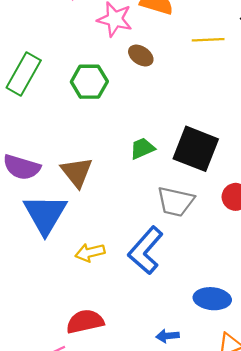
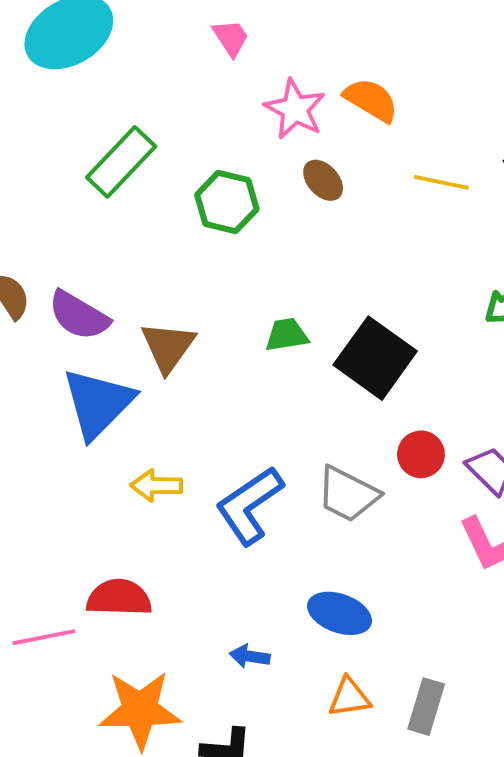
gray trapezoid: (176, 202) -> (348, 494), moved

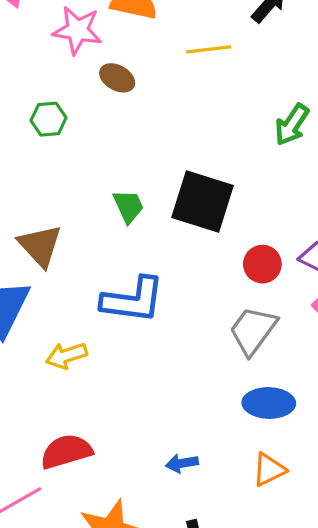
green hexagon: (227, 202) -> (49, 119), size x0.7
green trapezoid: (287, 335) -> (128, 206), turned 93
gray trapezoid: (348, 494) -> (253, 331), moved, turned 118
blue L-shape: (249, 505) -> (133, 300), moved, turned -120
blue ellipse: (340, 613) -> (269, 403), moved

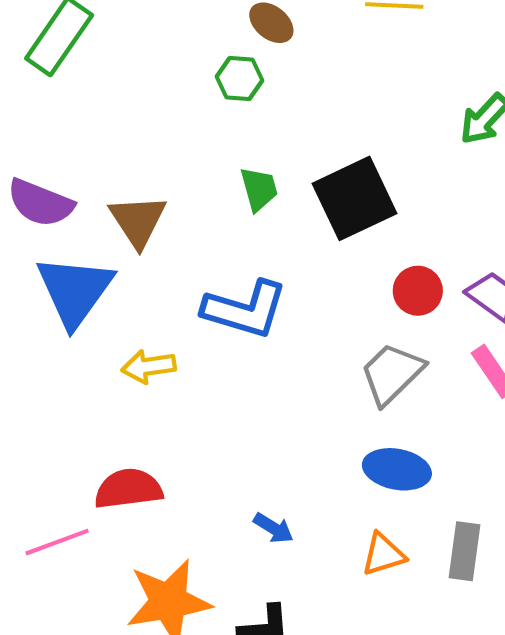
green hexagon: (49, 119) -> (239, 78), moved
black square: (203, 202) -> (354, 198), turned 38
blue arrow: (182, 463) -> (274, 528), turned -148

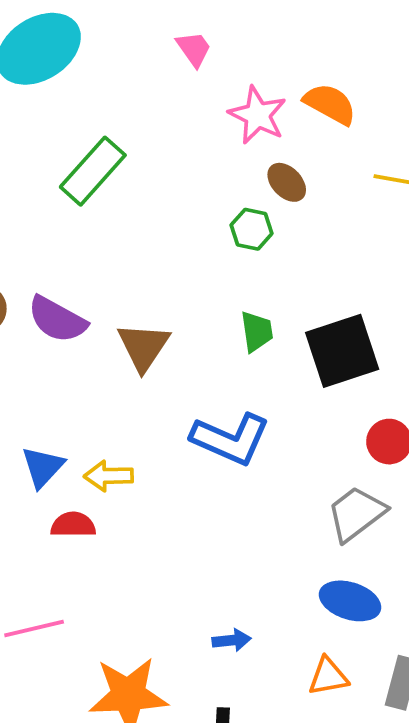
blue triangle: (75, 291) -> (43, 467), moved, size x0.6
yellow arrow: (149, 366) -> (109, 476), moved
red semicircle: (128, 489) -> (73, 525), moved, size x0.7
blue arrow: (274, 528) -> (232, 640), turned -45

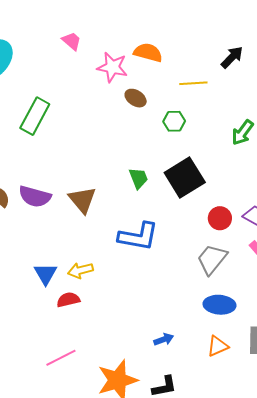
green hexagon: (252, 229) -> (174, 121), moved

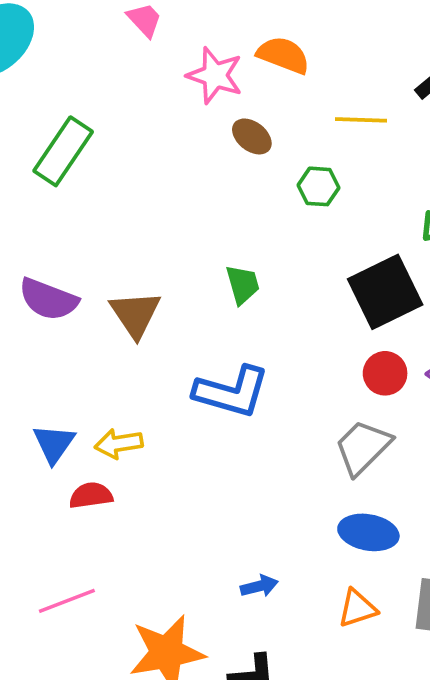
black square: (185, 178) -> (385, 292), moved

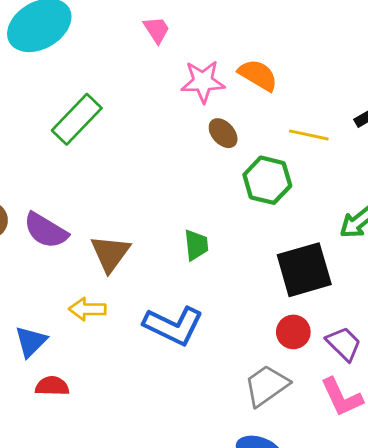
pink star: (215, 75) -> (203, 82), turned -30
green hexagon: (318, 186) -> (267, 180), size x1.5
yellow arrow: (119, 444) -> (87, 309), moved

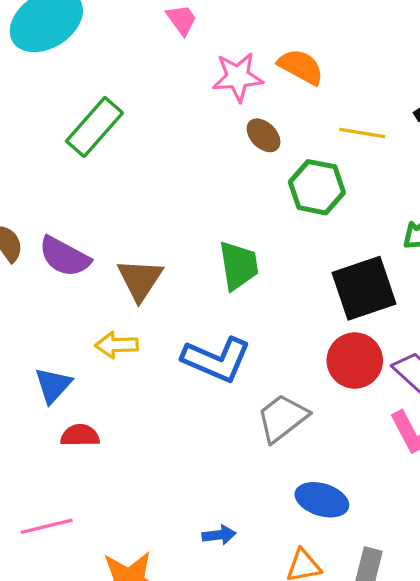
green trapezoid: (196, 245) -> (238, 266), size x1.4
red circle: (293, 332) -> (355, 361), size x1.4
gray trapezoid: (266, 386) -> (282, 418), moved

